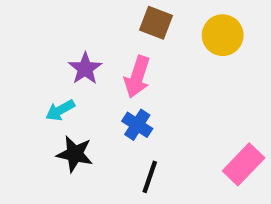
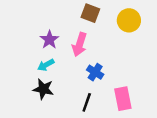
cyan arrow: (60, 110) -> (46, 65), moved
blue cross: (137, 125) -> (95, 72), moved
pink rectangle: (244, 164) -> (123, 99), moved, turned -55

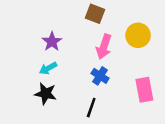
yellow circle: (129, 20) -> (138, 35), moved
pink arrow: (80, 44) -> (104, 47), moved
pink rectangle: (123, 99) -> (144, 90), moved

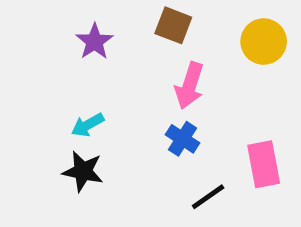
yellow circle: (138, 35) -> (264, 42), moved
purple star: (52, 42) -> (95, 42), moved
black line: (91, 108) -> (208, 197), moved, turned 36

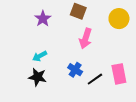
blue cross: (183, 139) -> (75, 70), moved
black line: (208, 197) -> (95, 79), moved

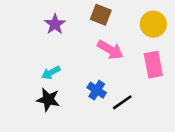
pink arrow: (86, 38) -> (110, 50), turned -78
pink rectangle: (119, 74) -> (153, 65), moved

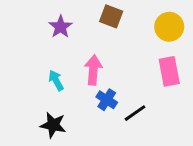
pink arrow: (110, 50) -> (93, 70), moved, turned -115
cyan arrow: (51, 73) -> (56, 80), turned 90
black star: (48, 100) -> (53, 125), moved

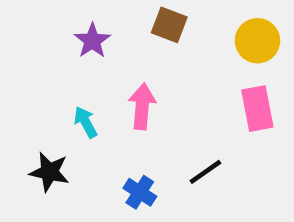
blue cross: (107, 100) -> (140, 192), moved
black star: (53, 125) -> (49, 172), moved

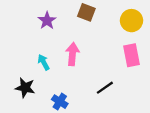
blue cross: (140, 192) -> (60, 102), moved

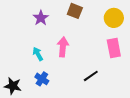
black star: (25, 88) -> (13, 86), moved
blue cross: (60, 102) -> (42, 79), moved

